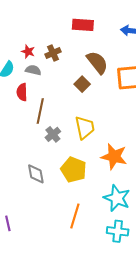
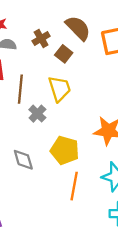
brown cross: (53, 53) -> (41, 38), moved
yellow trapezoid: (85, 128) -> (60, 89), moved
orange line: (75, 216) -> (74, 186), moved

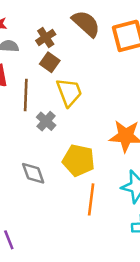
brown square: (64, 54) -> (50, 62), moved

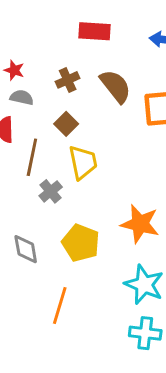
brown cross: (46, 37) -> (68, 80), moved
orange line: (91, 199) -> (60, 305), moved

